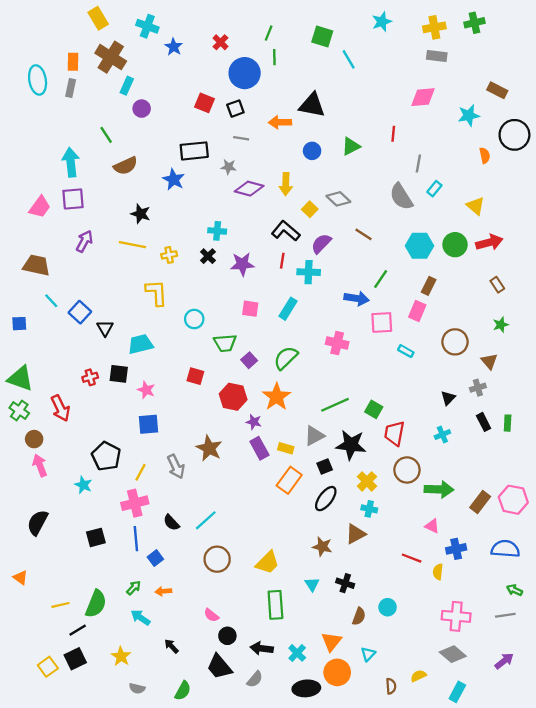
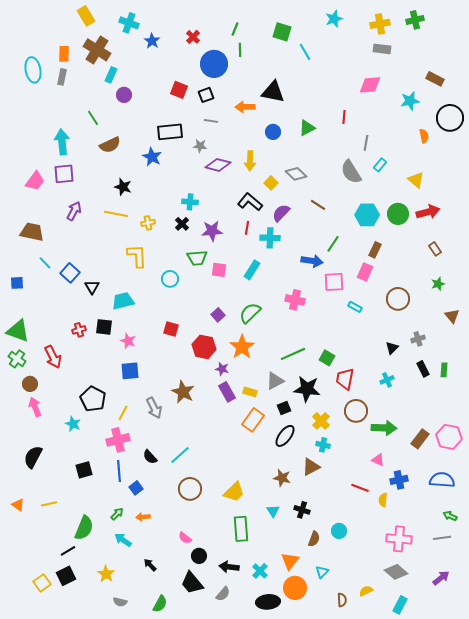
green trapezoid: (225, 343) -> (197, 258), moved
brown triangle: (489, 361) -> (452, 316), moved
yellow line: (60, 605) -> (49, 504), moved

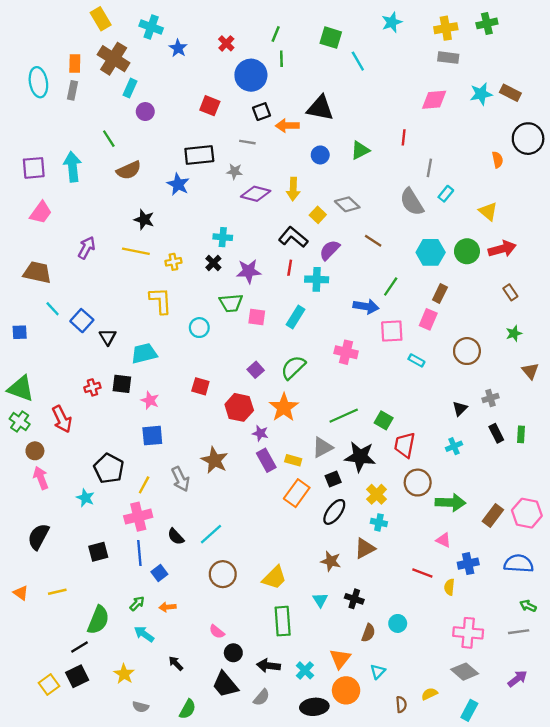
black square: (206, 95) -> (261, 112), moved
cyan star: (410, 101) -> (481, 94), moved
purple square: (64, 174) -> (34, 168), moved

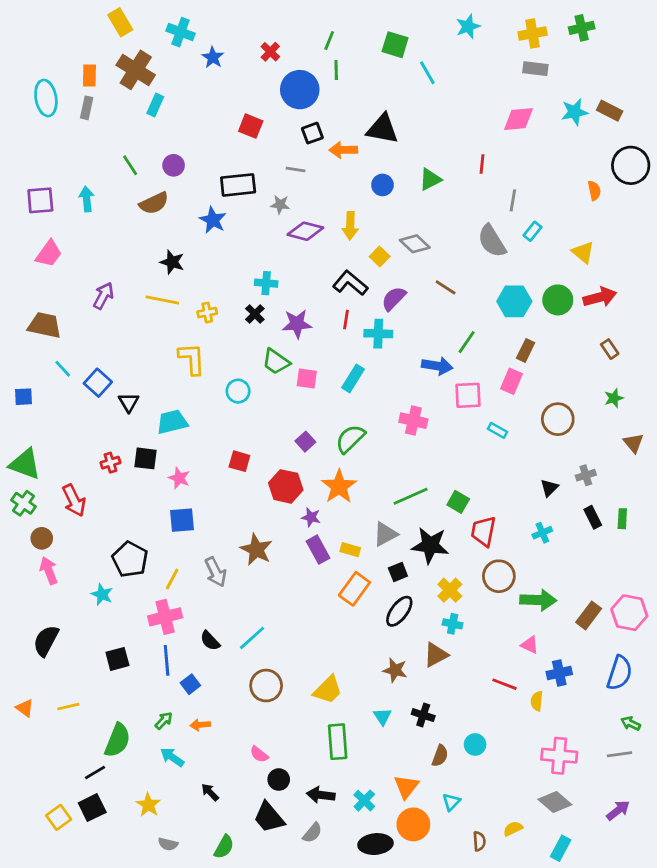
purple circle: (145, 112) -> (174, 165), moved
cyan arrow: (72, 167) -> (87, 199), size x0.7
green trapezoid: (231, 303) -> (276, 362), turned 40
blue semicircle: (519, 564) -> (619, 673), turned 104

